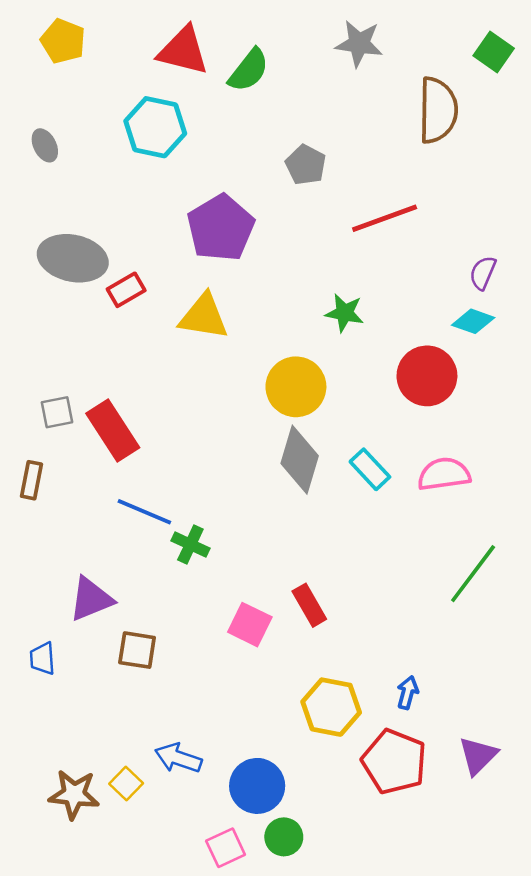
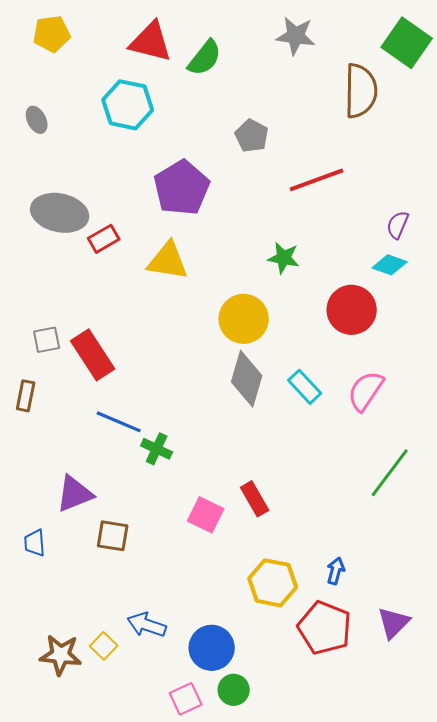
yellow pentagon: (63, 41) -> (52, 34), turned -30
green square: (494, 52) -> (407, 43), size x1.5
pink semicircle: (444, 474) -> (366, 391), turned -48

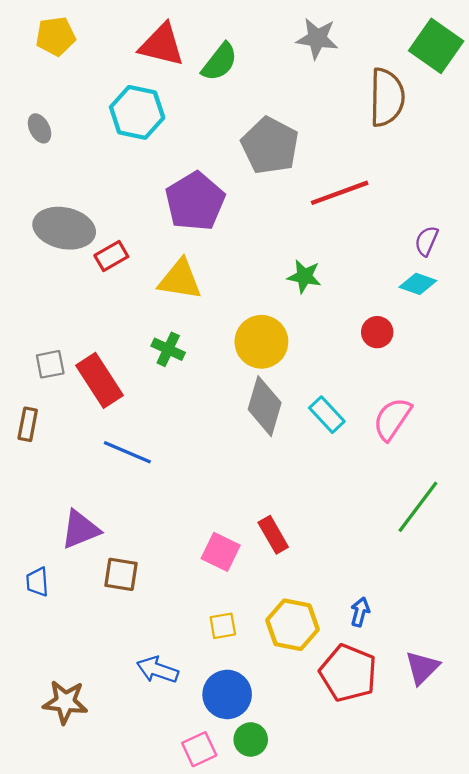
gray pentagon: (252, 136) -> (270, 146), size x1.6
red circle: (352, 310) -> (377, 332), size x0.6
green cross: (157, 449) -> (168, 349), moved
yellow square: (104, 646) -> (223, 626), moved, turned 36

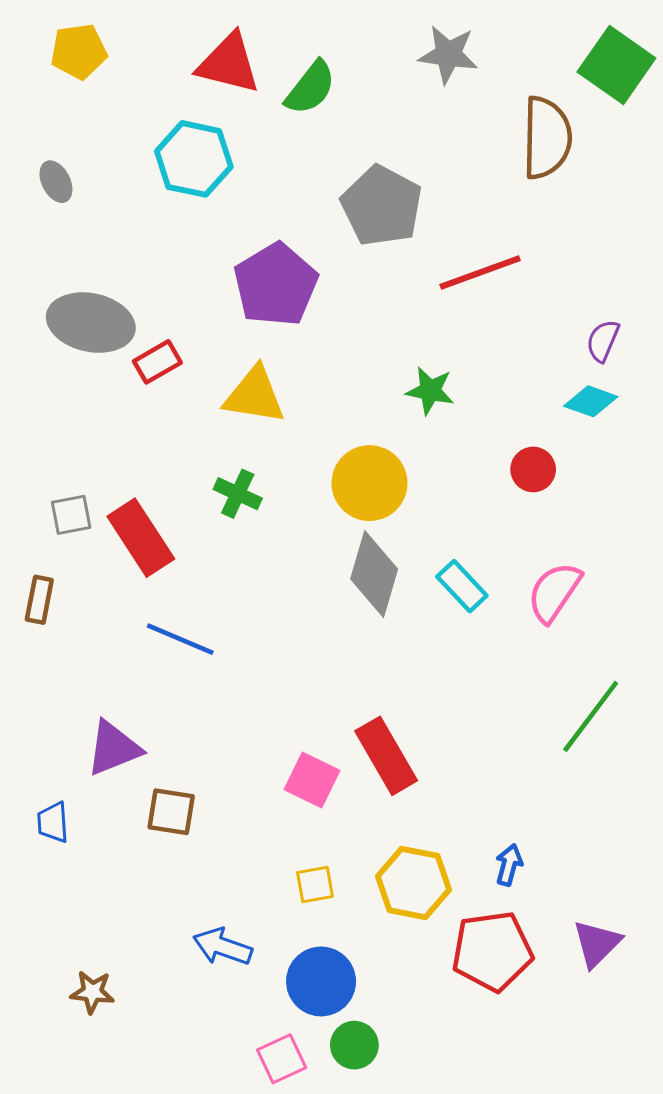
red rectangle: (273, 535) -> (386, 756), size x1.4
red pentagon: (348, 673) -> (492, 951), turned -30
brown star: (65, 702) -> (92, 992), size x0.7

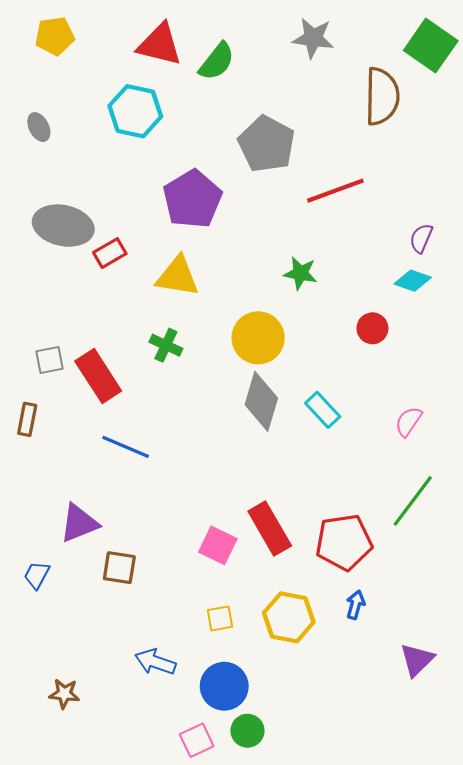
pink semicircle: (554, 592) -> (408, 421), moved, size x0.7
blue trapezoid: (53, 822) -> (37, 575), turned 32
red pentagon: (492, 951) -> (344, 542), moved

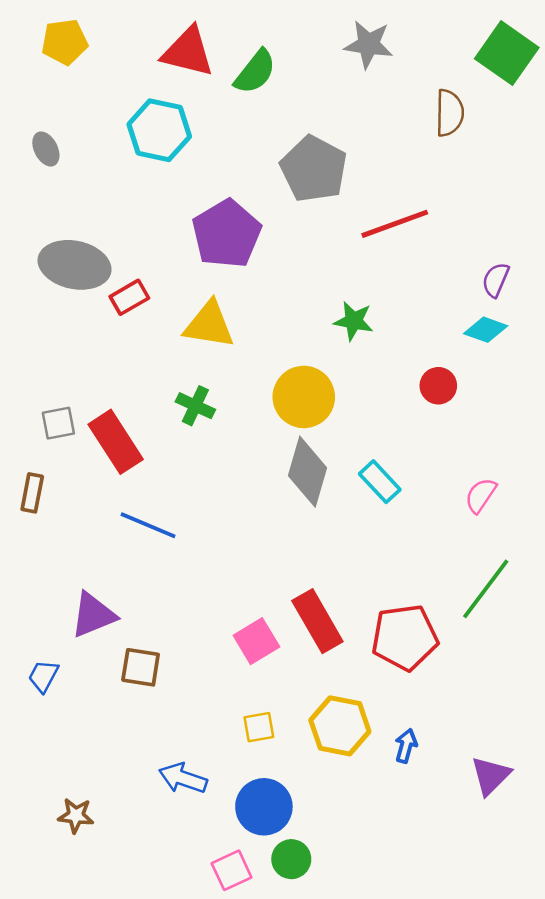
brown semicircle: (382, 96) -> (450, 113), size x0.7
pink square: (218, 545) -> (256, 641), turned 33
blue arrow: (356, 605) -> (406, 746), moved

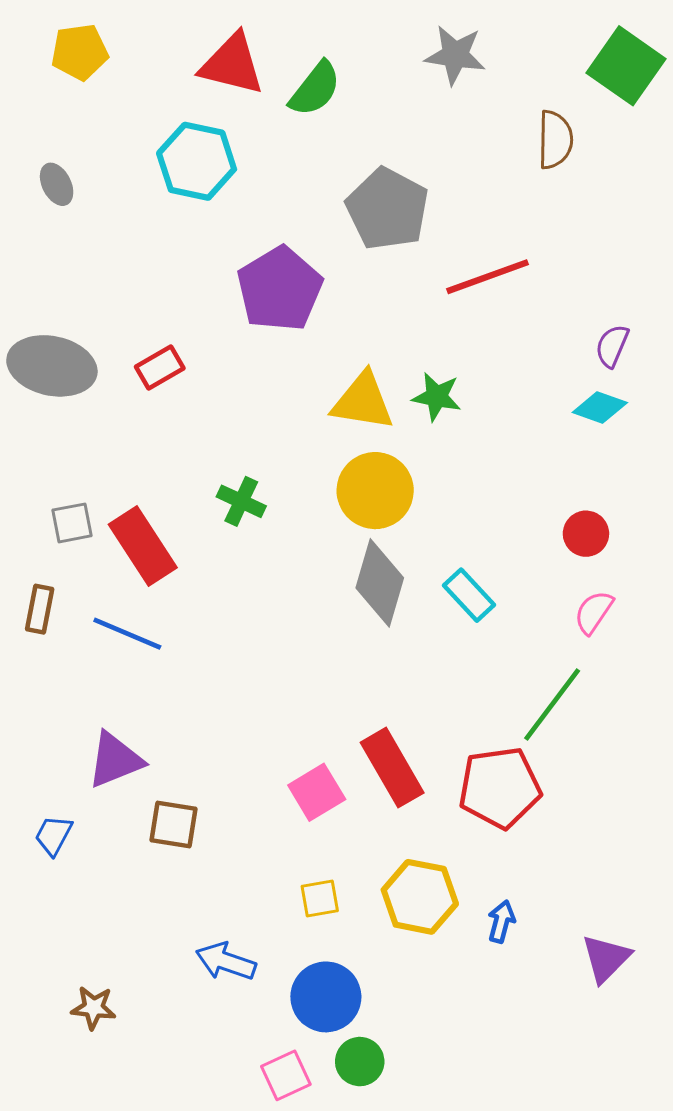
gray ellipse: (75, 265) -> (52, 366), moved
yellow triangle: (209, 325) -> (363, 401), moved
red circle: (438, 386) -> (586, 534), moved
blue line: (148, 525) -> (127, 634), moved
green line: (486, 589) -> (552, 704), moved

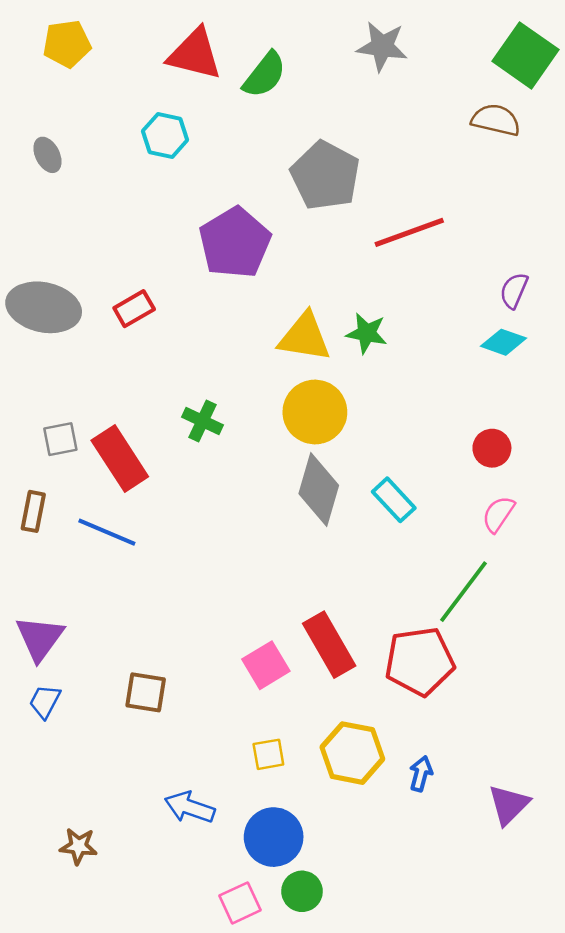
brown semicircle: (555, 140) -> (496, 120), moved, turned -78
cyan hexagon: (197, 161) -> (165, 136), size x0.7
purple triangle: (115, 760) -> (40, 638), moved, turned -32

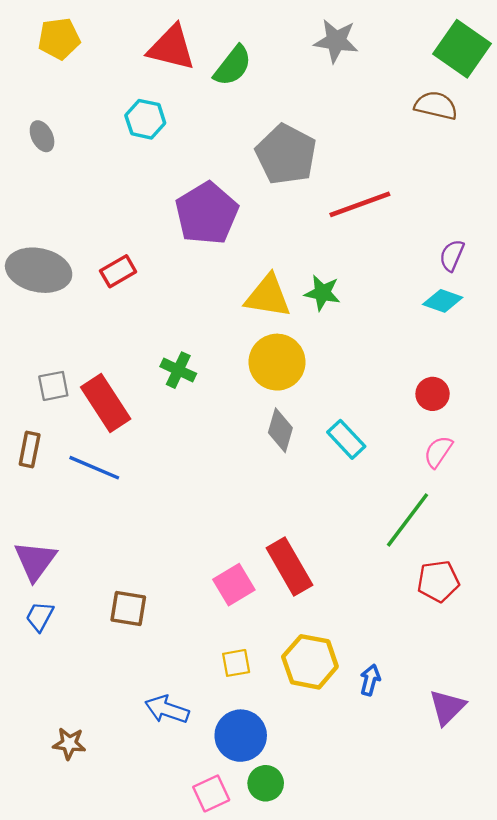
gray diamond: (319, 490) -> (280, 430), size x0.7
red pentagon: (420, 661) -> (438, 581), moved, size x0.7

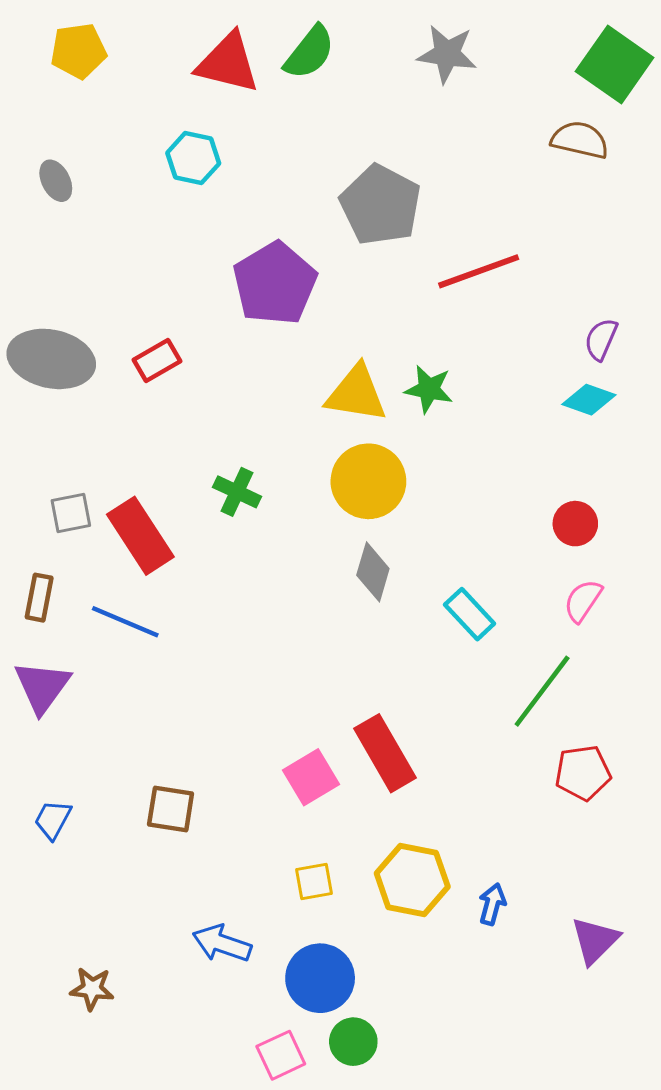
green semicircle: (233, 66) -> (310, 52), moved
cyan rectangle: (346, 439) -> (470, 614), moved
purple triangle: (35, 561) -> (42, 687), moved

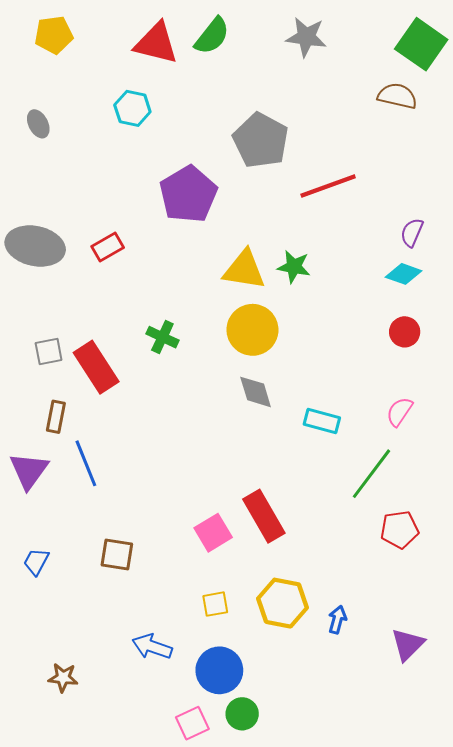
red circle: (575, 524) -> (405, 332), moved
gray diamond: (373, 572) -> (256, 392), turned -33
brown rectangle: (39, 598) -> (56, 417), moved
cyan rectangle: (470, 614) -> (322, 421), turned -32
blue line: (125, 622) -> (86, 463), moved, turned 45

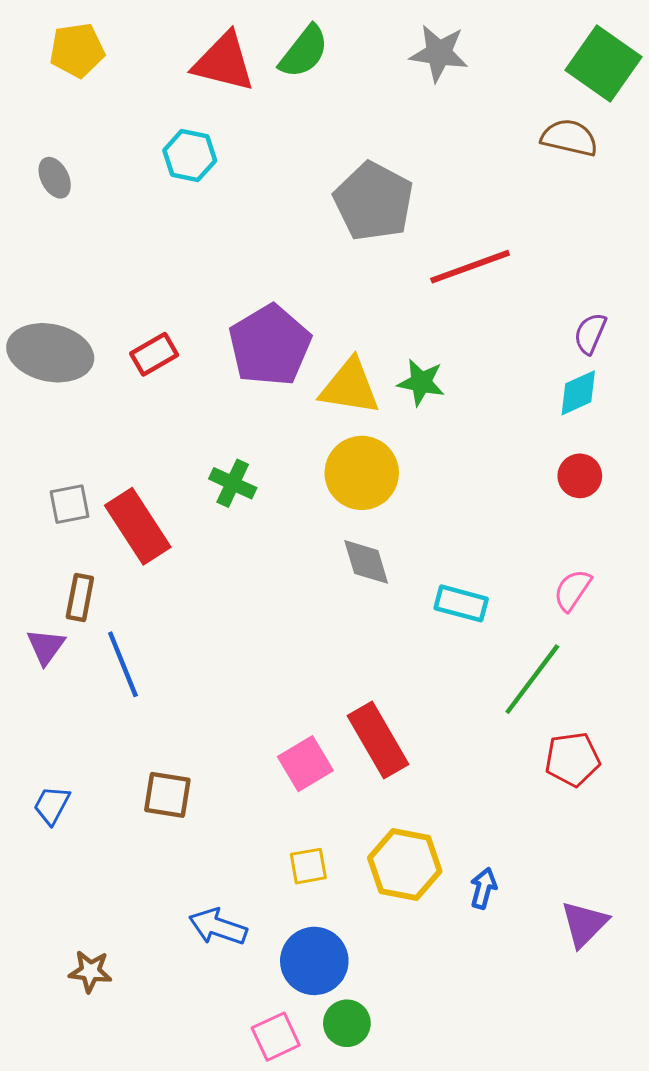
purple pentagon: (188, 194) -> (270, 345), moved
cyan diamond: (404, 274) -> (578, 393), turned -44
purple triangle: (29, 471) -> (46, 646), moved, size x0.7

